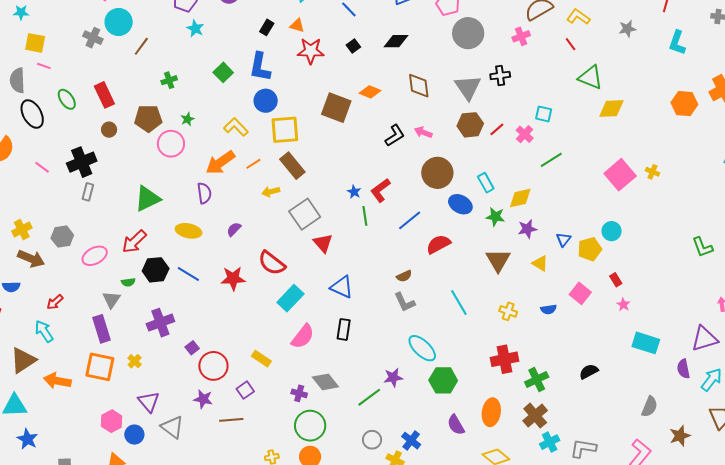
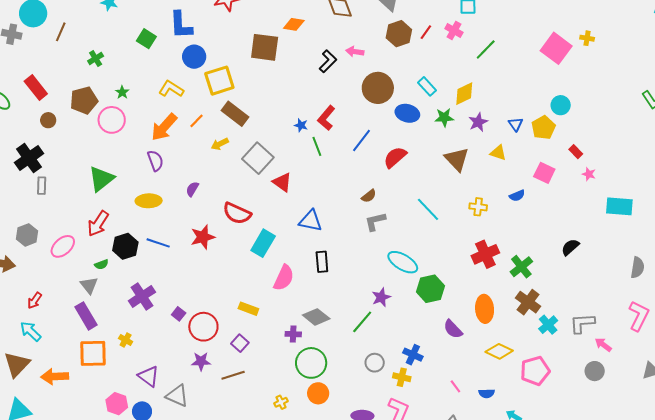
gray L-shape: (405, 302) -> (375, 221), turned 115

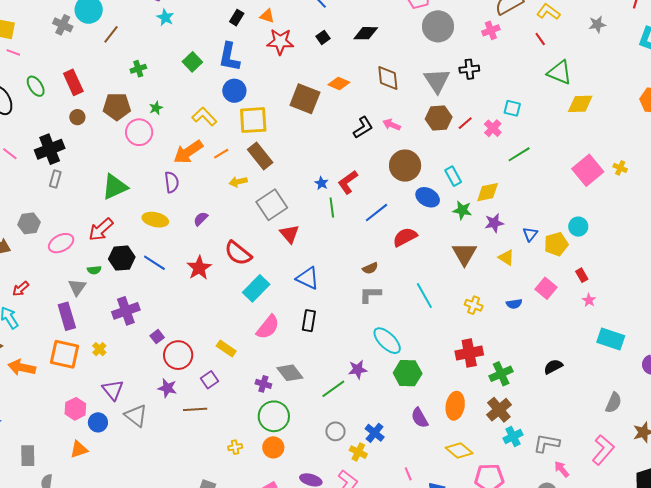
red star: (203, 237) -> (199, 268), turned -30

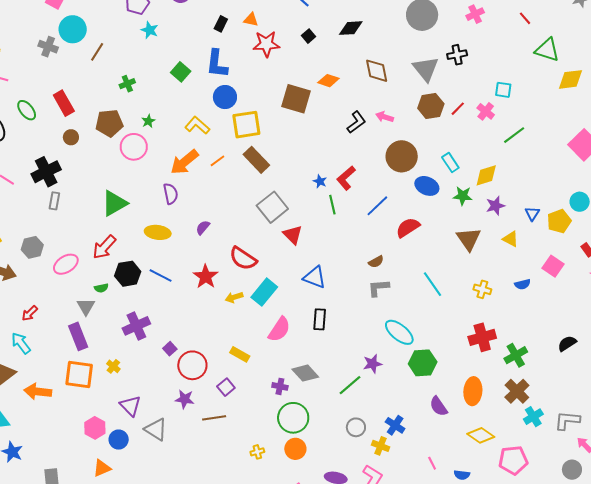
yellow arrow: (238, 182) -> (234, 297), moved

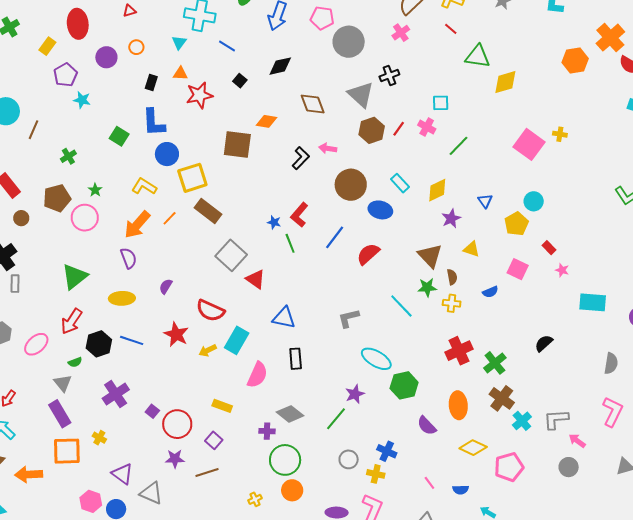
green star: (463, 196) -> (427, 287), moved
blue triangle: (532, 214) -> (485, 201), moved
brown semicircle: (376, 262) -> (452, 277), moved, turned -63

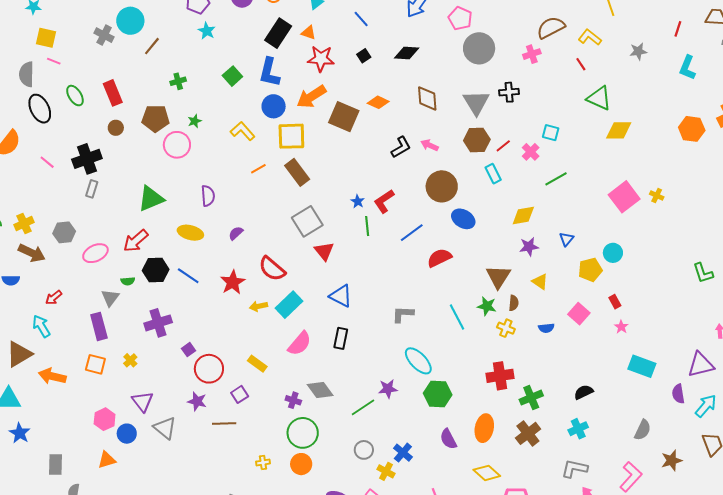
black rectangle: (151, 82) -> (278, 33), size x1.8
cyan rectangle: (400, 183) -> (493, 174), moved
orange arrow: (137, 225) -> (311, 97), moved
cyan cross: (522, 421) -> (578, 429), moved
orange square: (67, 451) -> (95, 364), size x0.7

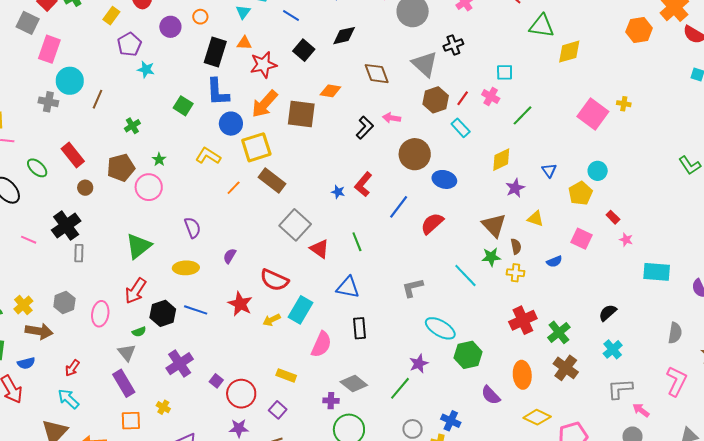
black square: (364, 56) -> (304, 50), size x1.5
green line: (367, 226) -> (357, 242), moved
pink ellipse: (95, 253) -> (100, 314), turned -40

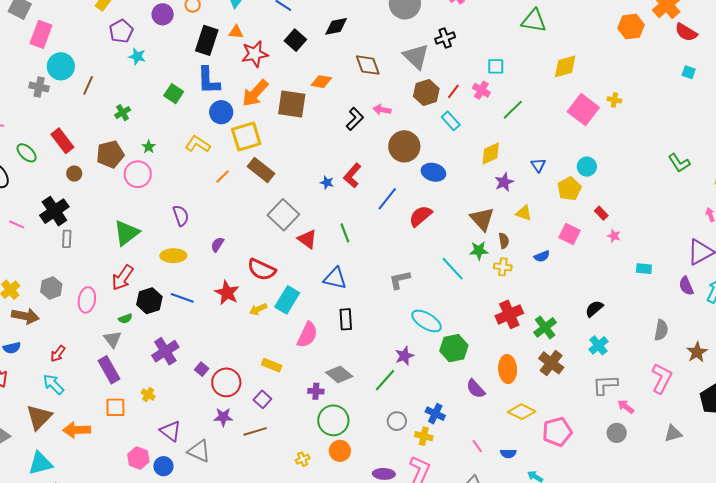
yellow diamond: (569, 52) -> (565, 66), moved
cyan rectangle: (657, 272) -> (644, 269), size x0.6

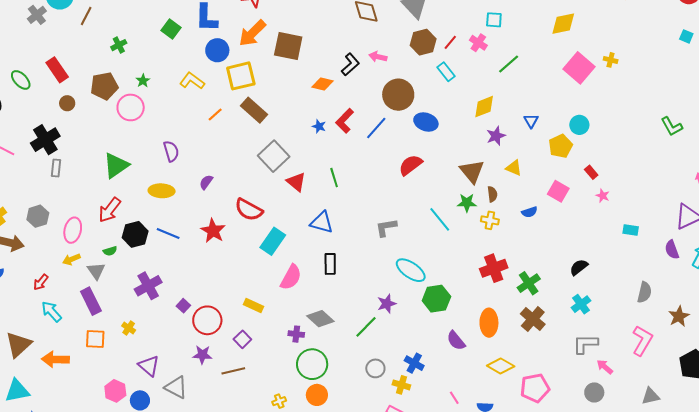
orange diamond: (321, 82) -> (322, 84), moved
gray cross: (39, 87) -> (37, 15), turned 36
blue line: (387, 199) -> (376, 128), moved
yellow arrow: (258, 309) -> (71, 259), moved
cyan arrow: (53, 384) -> (52, 312), moved

